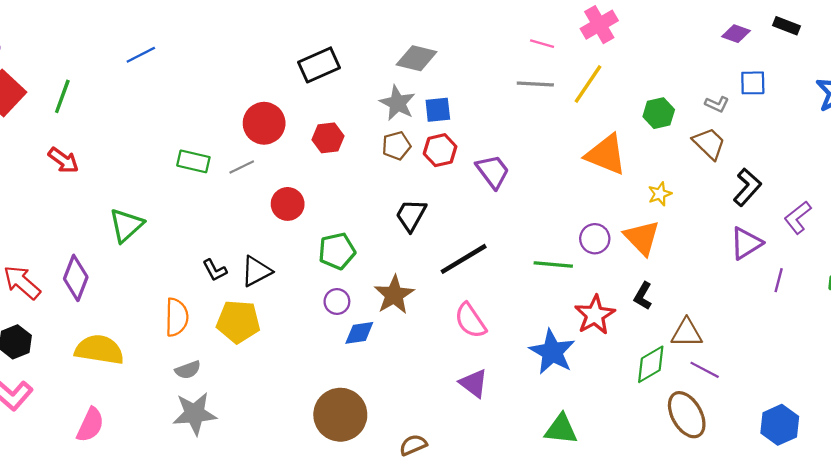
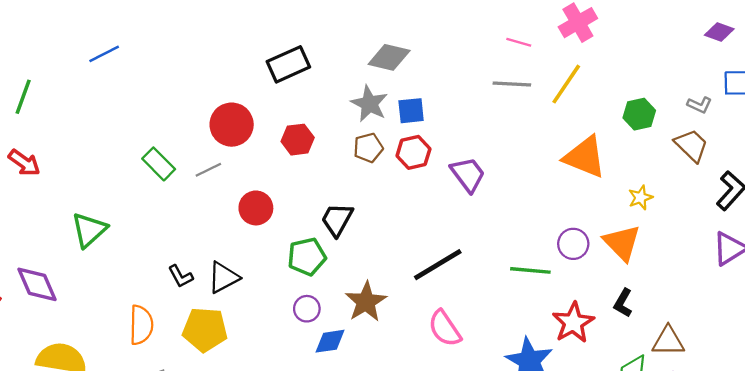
green rectangle: (193, 161) -> (159, 164), turned 32
black trapezoid: (411, 215) -> (337, 220), moved
purple diamond: (76, 278) -> (37, 284), turned -45

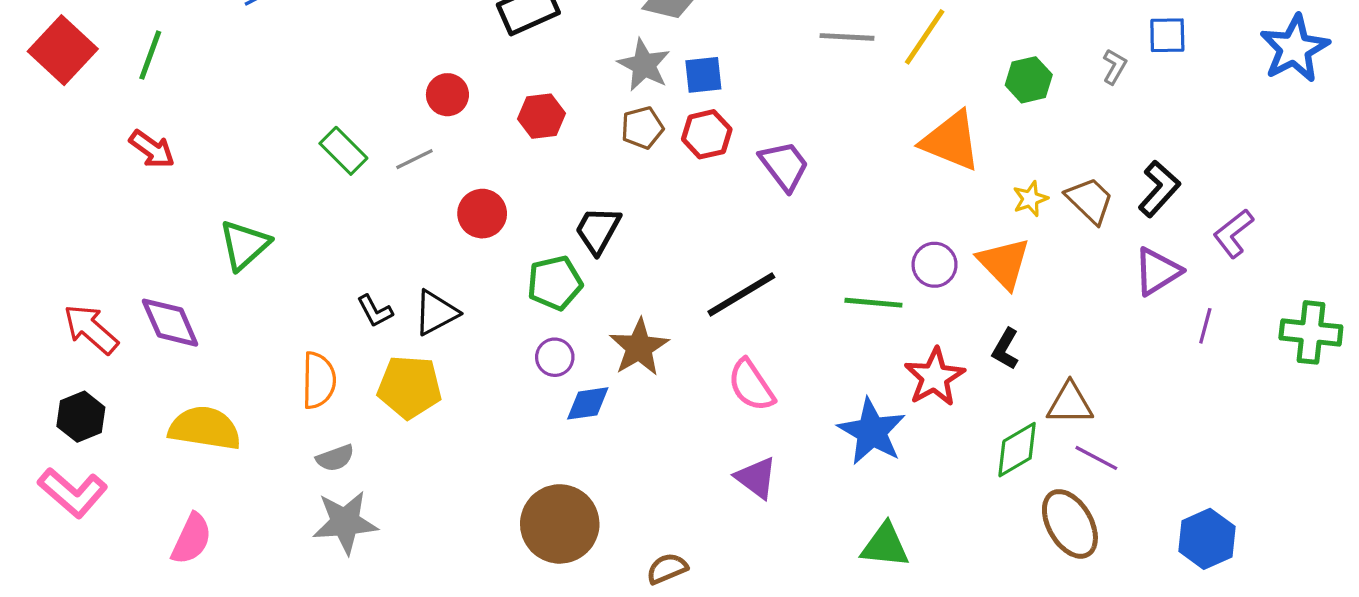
gray L-shape: (700, 105) -> (1114, 67), turned -85
red circle: (232, 125) -> (447, 95), size x0.7
brown trapezoid: (691, 145) -> (1090, 200), moved

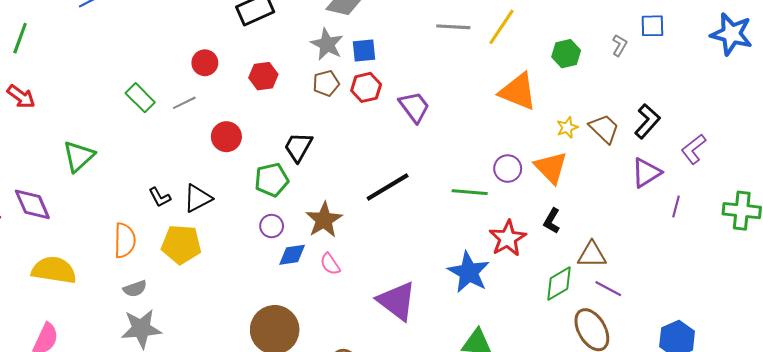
blue star: (1294, 48) -> (731, 34), turned -30
pink semicircle: (751, 385) -> (330, 264), moved, size x0.7
purple triangle: (756, 478) -> (397, 301), size x1.5

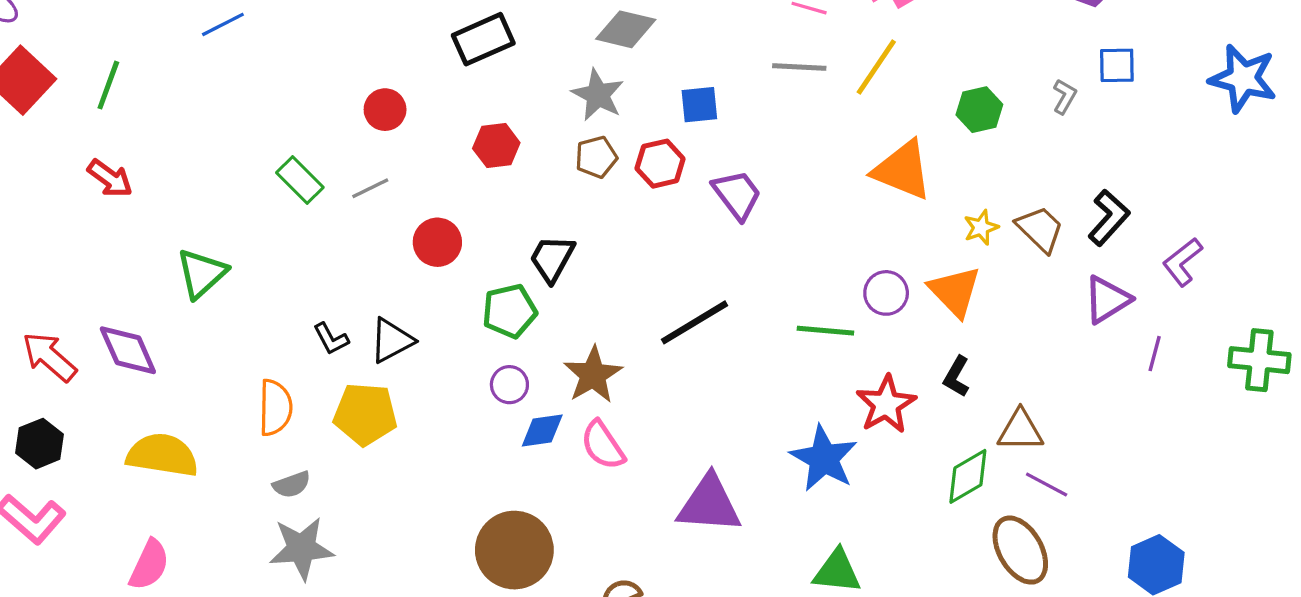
blue square: (364, 50) -> (699, 105), moved
red circle: (205, 63) -> (385, 110), moved
pink semicircle: (330, 264) -> (603, 445), size x1.4
purple triangle: (397, 301) -> (709, 504), turned -33

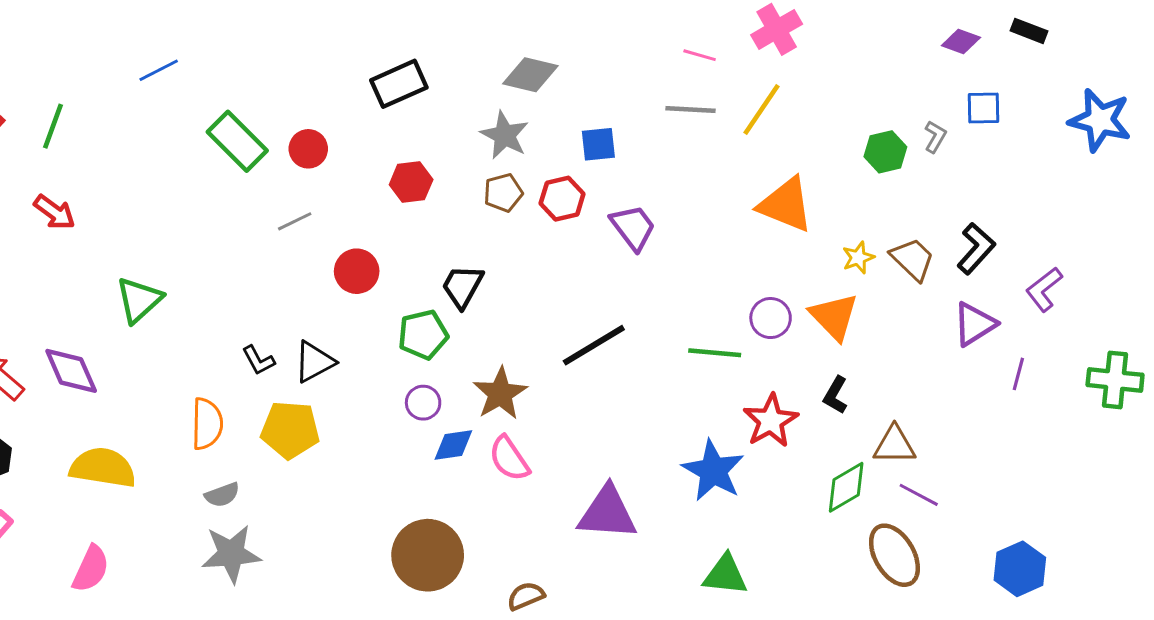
green hexagon: (979, 110) -> (885, 152), moved
green rectangle: (300, 180) -> (237, 141), moved, size x1.4

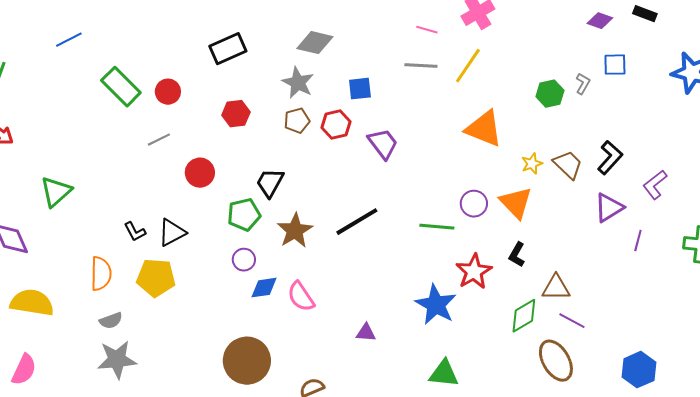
brown star: (500, 394) -> (295, 231), moved
purple triangle: (607, 513) -> (366, 333), size x0.5

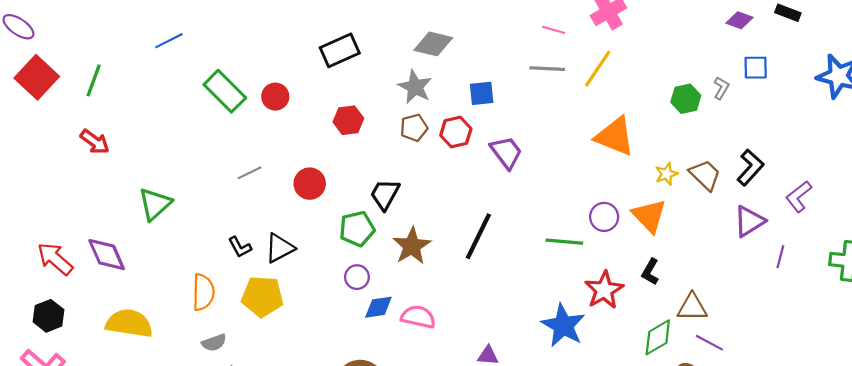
gray line: (159, 140) -> (249, 173), moved
black line: (357, 222) -> (478, 236), turned -33
pink semicircle: (301, 297) -> (418, 317), turned 136

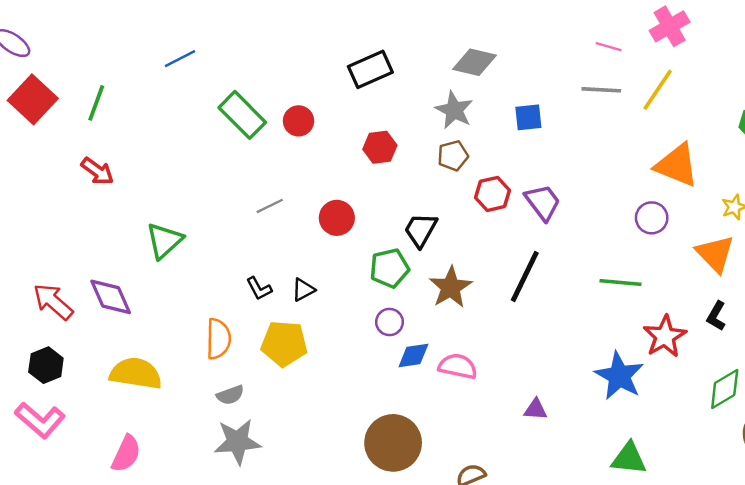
red hexagon: (456, 132) -> (492, 194), moved
purple trapezoid: (506, 152) -> (543, 202), moved
purple circle: (604, 217) -> (652, 218), moved
black triangle: (280, 248) -> (303, 290), size x0.7

